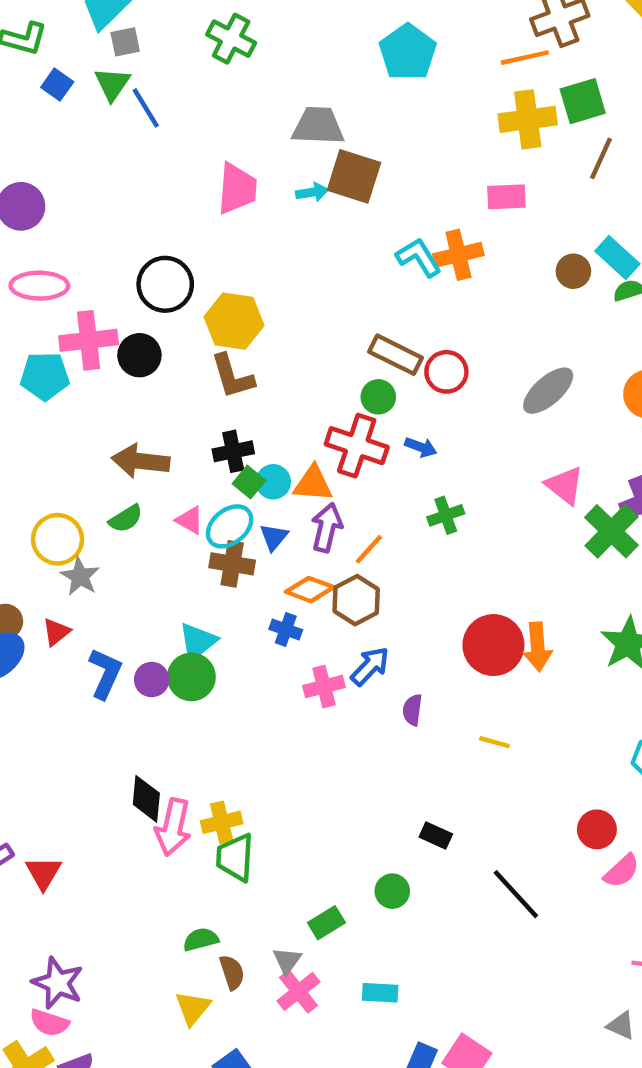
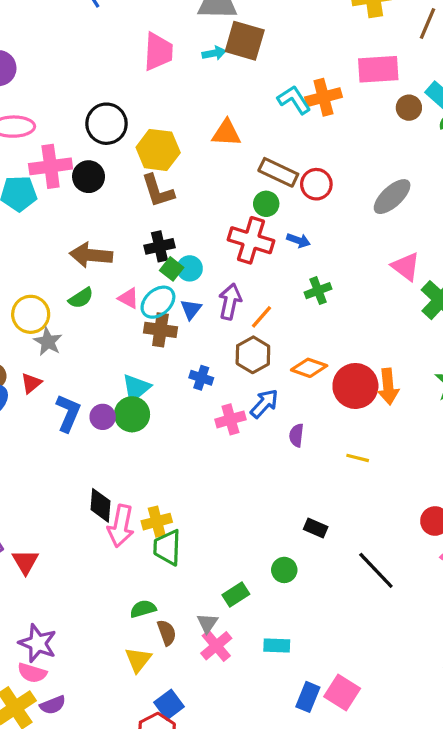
pink rectangle: (506, 197) -> (378, 69), moved, size x1.4
orange triangle: (313, 484) -> (226, 133), moved
orange diamond: (310, 590) -> (309, 368), moved

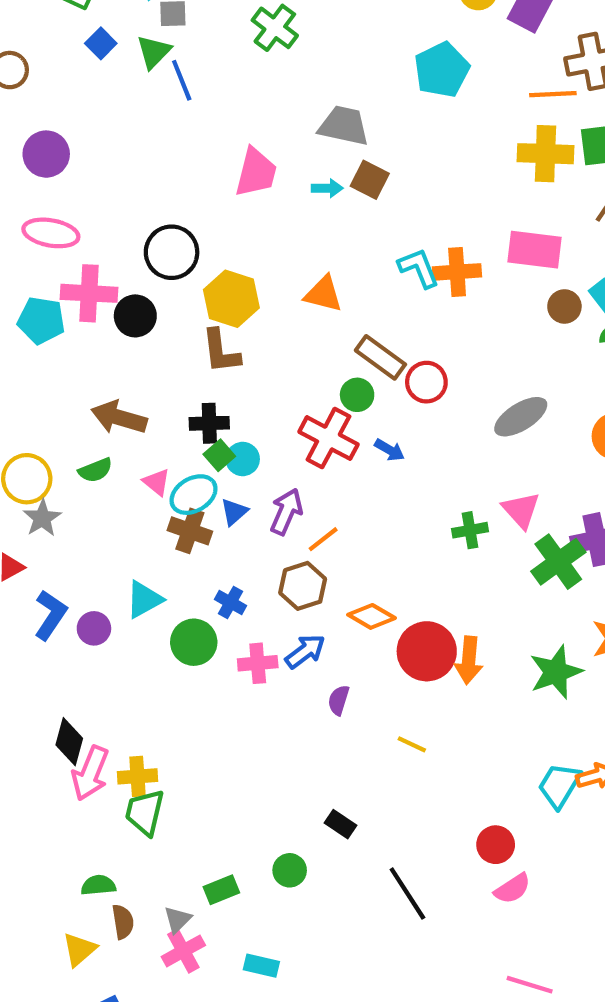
brown square: (245, 41) -> (370, 180), size x0.7
green cross: (318, 291) -> (470, 530), moved
green circle: (132, 414) -> (194, 642), moved

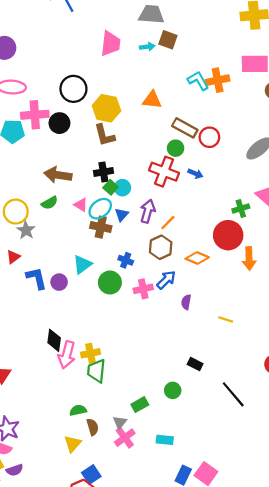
blue L-shape: (51, 615) -> (36, 278), turned -40
red circle: (427, 651) -> (228, 235), moved
orange arrow: (469, 660) -> (249, 259), moved

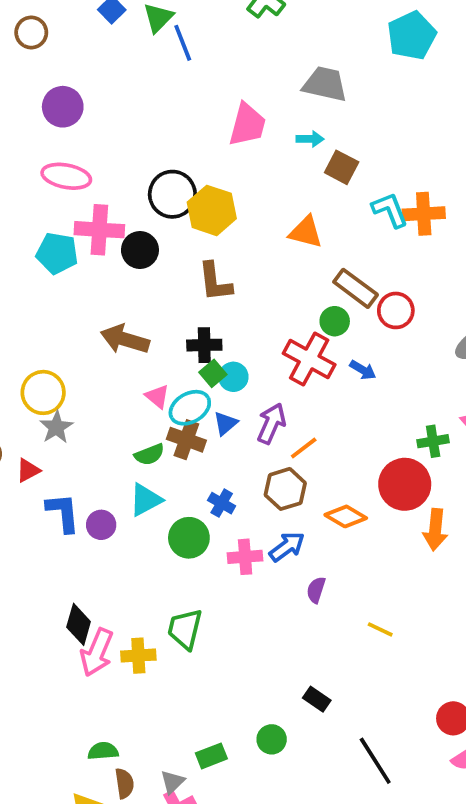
brown square: (168, 40) -> (342, 167), moved
yellow hexagon: (106, 108) -> (212, 210), moved
green semicircle: (50, 203) -> (149, 455), moved
green trapezoid: (96, 371) -> (185, 629), moved

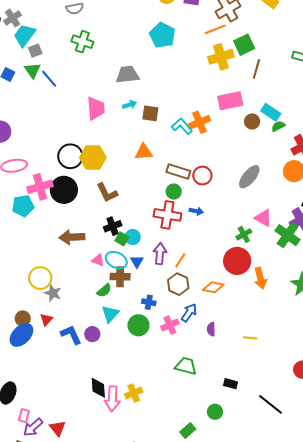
black circle: (140, 250) -> (64, 190), size x1.4
cyan ellipse: (190, 408) -> (116, 260), turned 75
green trapezoid: (185, 629) -> (186, 366), moved, turned 110

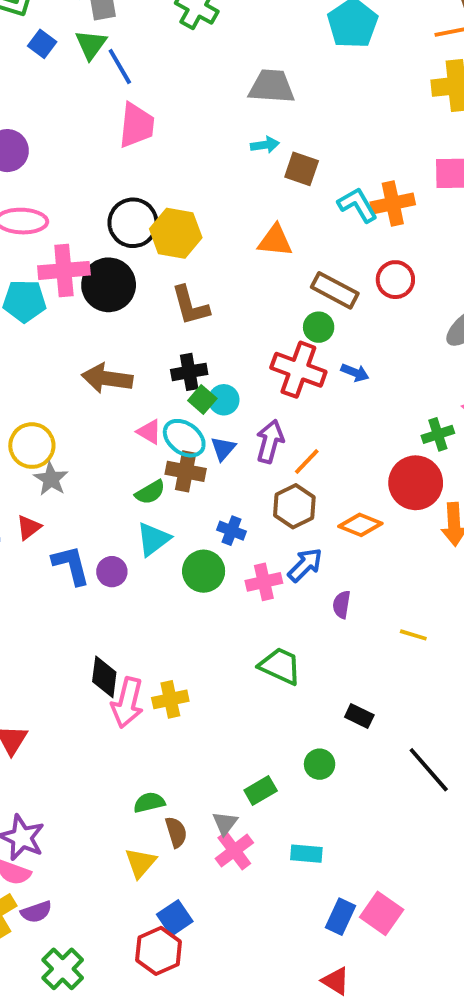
pink trapezoid: (96, 108) -> (136, 125), moved
red circle: (202, 176) -> (395, 280), moved

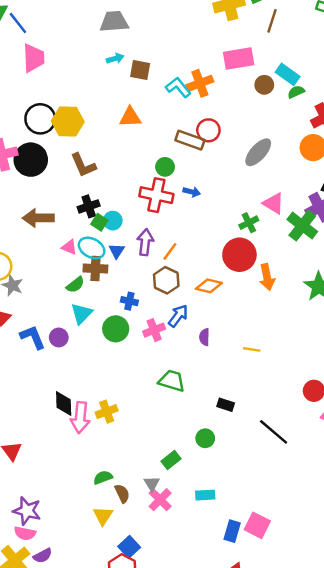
brown rectangle: (335, 290) -> (190, 140), moved

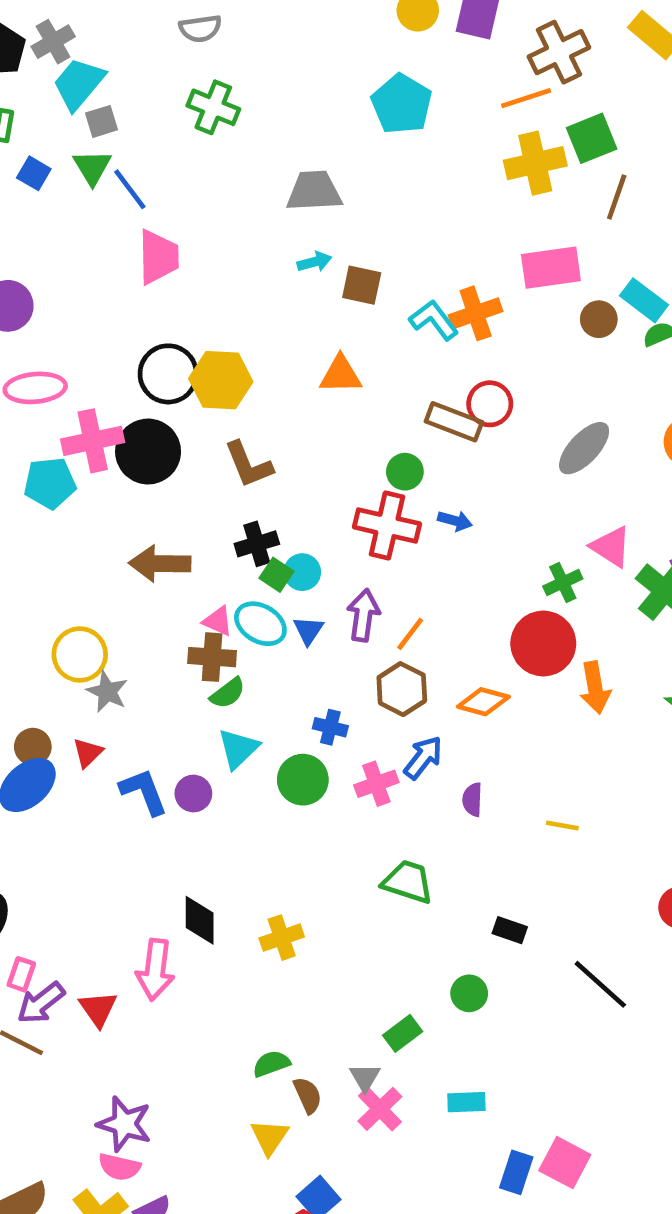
brown cross: (95, 268) -> (212, 657), moved
pink arrow: (80, 417) -> (155, 970), moved

